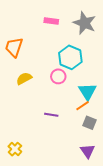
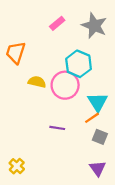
pink rectangle: (51, 21) -> (57, 23), turned -48
pink circle: (58, 76) -> (65, 85), size x1.6
yellow semicircle: (24, 78) -> (37, 82), moved, turned 42

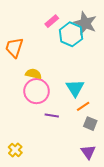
cyan hexagon: (79, 64) -> (71, 34), moved
pink circle: (65, 85) -> (37, 91), moved
cyan triangle: (98, 102) -> (75, 88), moved

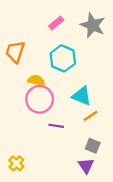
cyan hexagon: (71, 34) -> (63, 58), moved
cyan triangle: (75, 88) -> (82, 96), turned -36
gray square: (90, 124) -> (93, 146), moved
purple triangle: (88, 152) -> (86, 166), moved

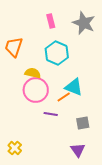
pink rectangle: (56, 23) -> (51, 21), turned -64
orange line: (90, 116) -> (64, 97), moved
gray square: (93, 146) -> (83, 123), moved, turned -32

